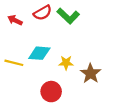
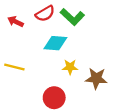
cyan diamond: (39, 53) -> (55, 43), moved
brown star: (91, 73) -> (96, 78), turned -30

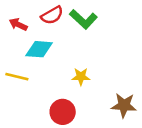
cyan diamond: (55, 43) -> (39, 49), moved
brown star: (96, 78) -> (124, 105), moved

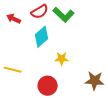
cyan diamond: (39, 49) -> (42, 37), moved, turned -45
yellow line: (17, 77) -> (13, 70), moved

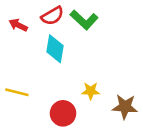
cyan diamond: (42, 37) -> (55, 49), turned -40
yellow star: (62, 59) -> (91, 91), moved

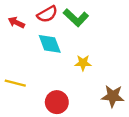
cyan diamond: (55, 49) -> (50, 44), turned -30
yellow star: (91, 91) -> (83, 63), moved

